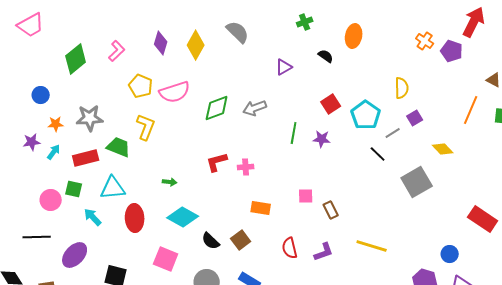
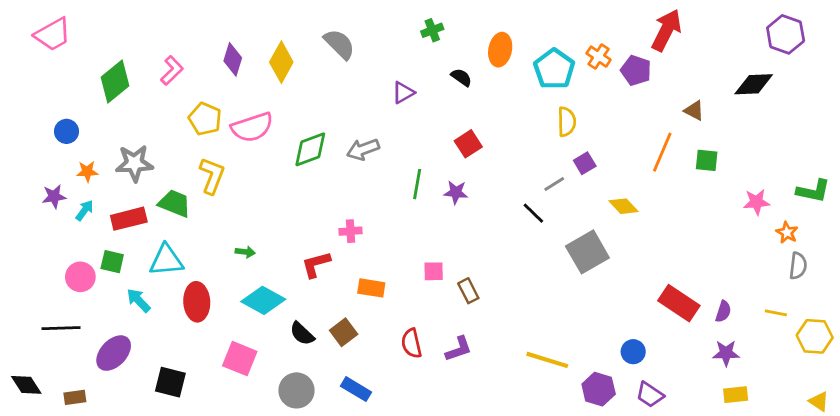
cyan pentagon: (366, 115) -> (554, 69), moved
red L-shape: (217, 162) -> (316, 264), moved
yellow line: (372, 246) -> (547, 360), moved

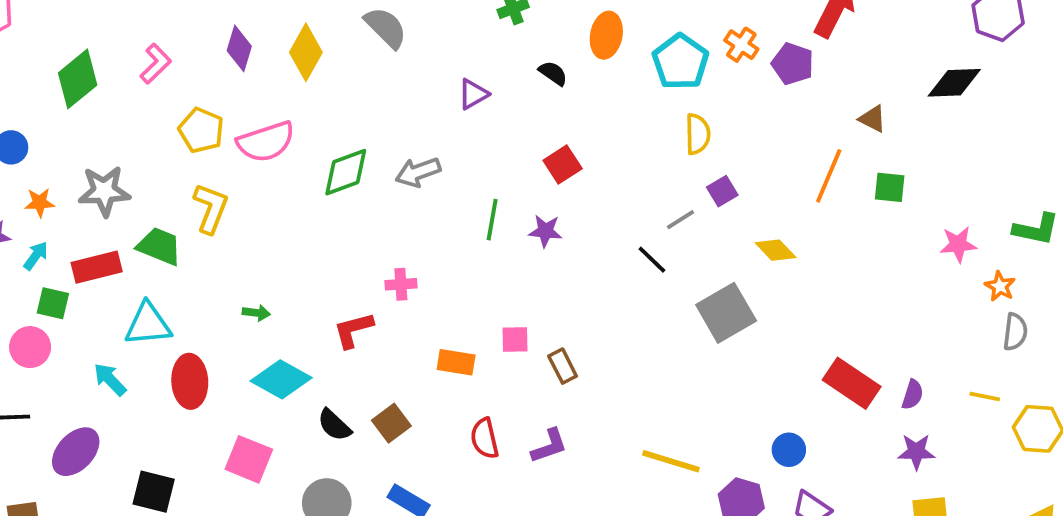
green square: (112, 262) -> (53, 303), moved
orange rectangle: (371, 288) -> (456, 362), moved

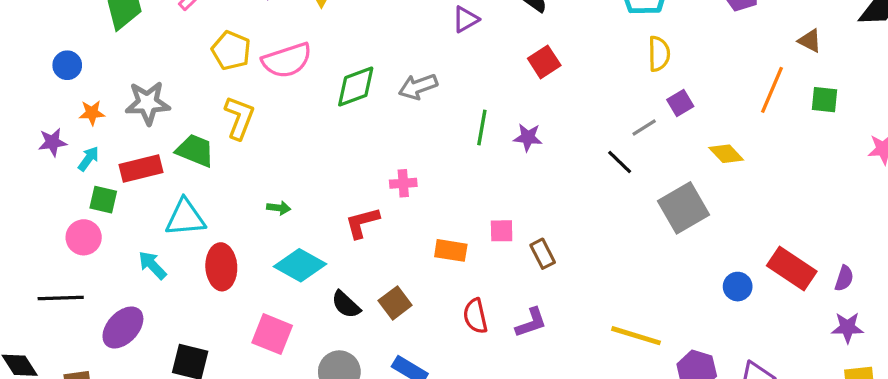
red square: (563, 164) -> (544, 62), moved
blue circle: (789, 450) -> (738, 287), moved

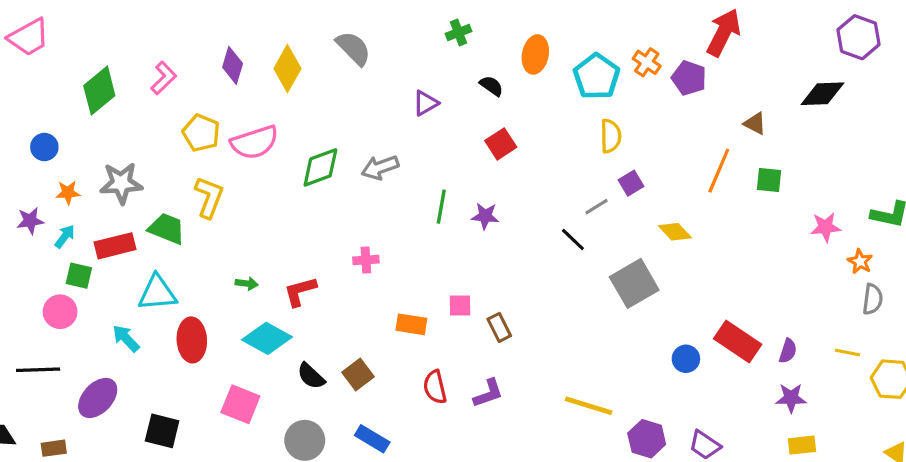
red L-shape: (362, 223) -> (300, 291), moved

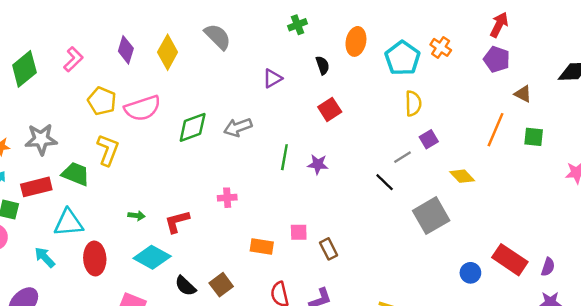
red arrow: (724, 33) -> (499, 25), size x0.7
purple pentagon: (689, 78) -> (497, 59), moved
black semicircle: (491, 86) -> (323, 65), turned 36

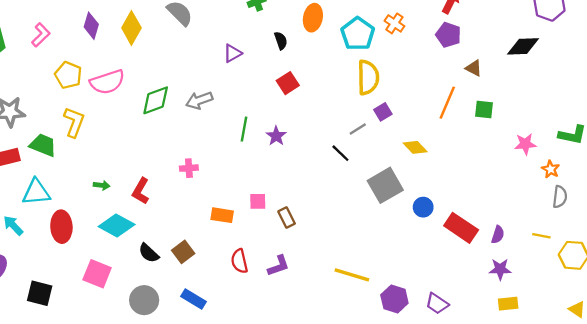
yellow semicircle: (413, 103) -> (368, 77), size x1.4
purple star: (318, 164) -> (276, 136), turned 30
red L-shape: (177, 222) -> (141, 191), turned -45
blue circle: (470, 273) -> (423, 207), moved

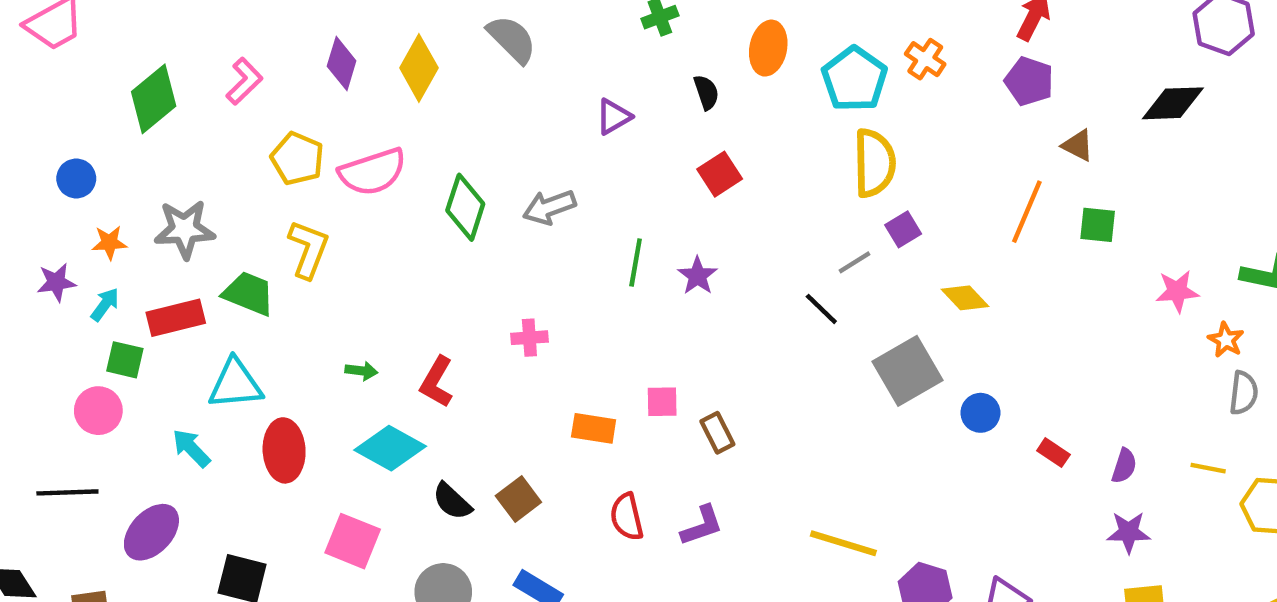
green diamond: (156, 100) -> (465, 207), turned -52
red rectangle: (461, 228) -> (1053, 453), size x0.5

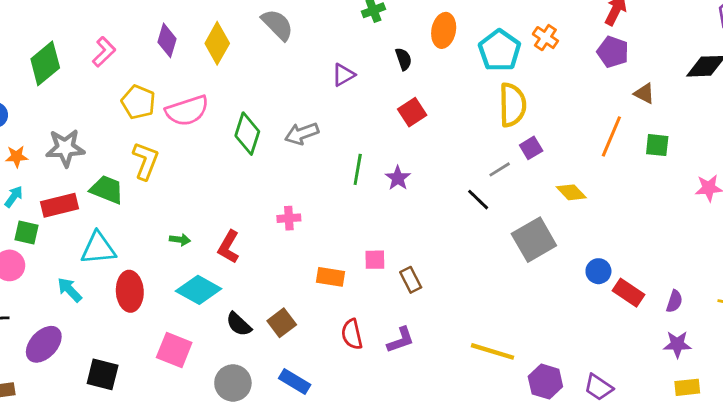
blue circle: (980, 413) -> (598, 271), moved
red rectangle: (1053, 453) -> (629, 293), size x1.5

